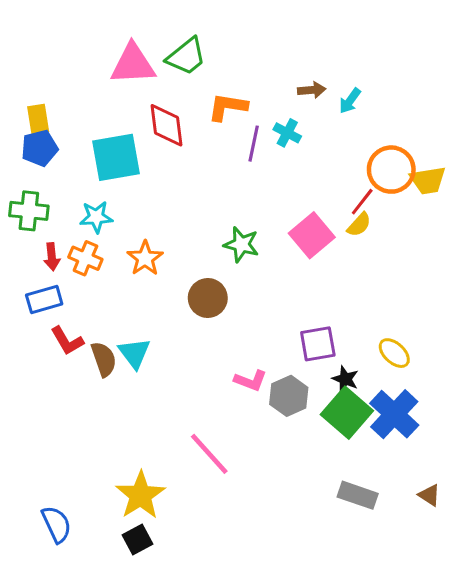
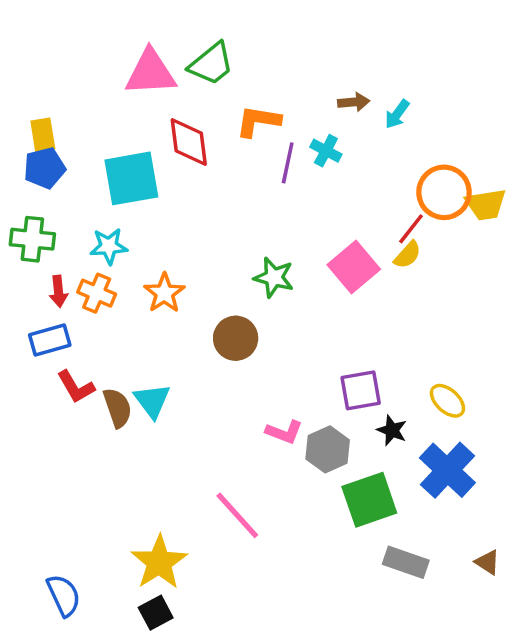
green square: (347, 413) -> (369, 500), moved, turned 30

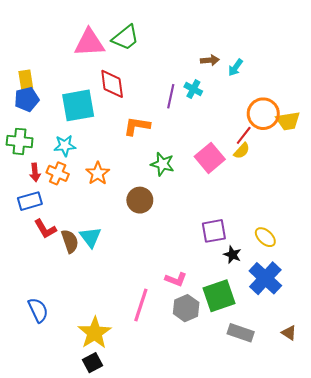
orange L-shape: (258, 121) -> (137, 126), moved
pink L-shape: (284, 432) -> (176, 279), moved
gray hexagon: (328, 449) -> (186, 308), moved
pink line: (237, 515) -> (141, 305), turned 60
blue semicircle: (64, 595) -> (38, 310), moved

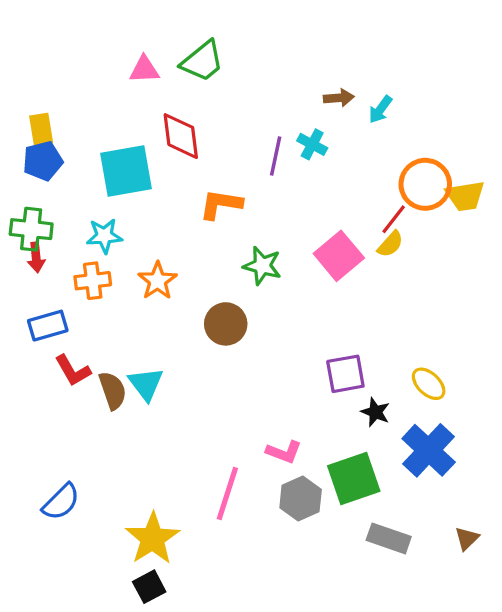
pink triangle: (89, 43) -> (144, 70), size x0.6
red arrow: (35, 172) -> (36, 257), moved
orange cross: (58, 173) -> (93, 281), turned -30
blue semicircle: (38, 310) -> (61, 502), turned 70
brown triangle: (289, 333) -> (467, 538), turned 42

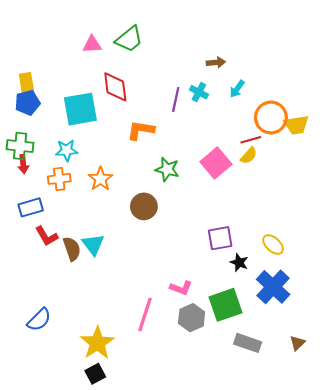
cyan arrow: (380, 109) -> (237, 89), moved
red line: (394, 219) -> (251, 140), turned 36

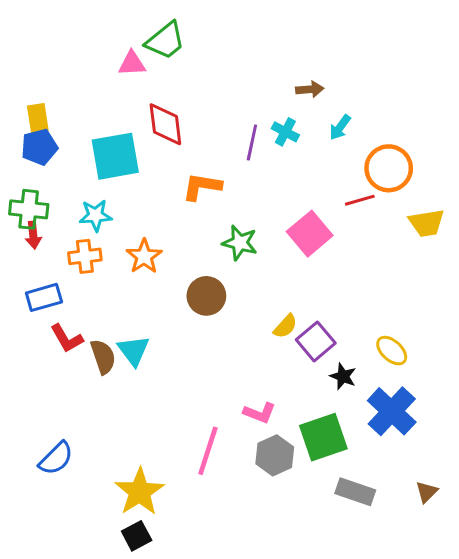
green trapezoid: (129, 39) -> (165, 41), moved
yellow trapezoid: (296, 125) -> (427, 223), moved
yellow semicircle: (249, 156) -> (285, 326), moved
purple square: (220, 238) -> (316, 341), turned -30

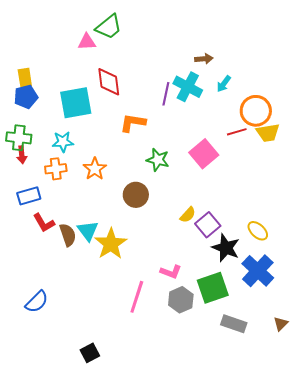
cyan cross: (285, 132) -> (188, 87), size x1.6
yellow trapezoid: (427, 223) -> (268, 133), moved
black star: (343, 376) -> (226, 248), size x1.6
yellow star: (140, 492) -> (111, 244), moved

